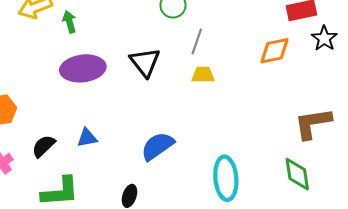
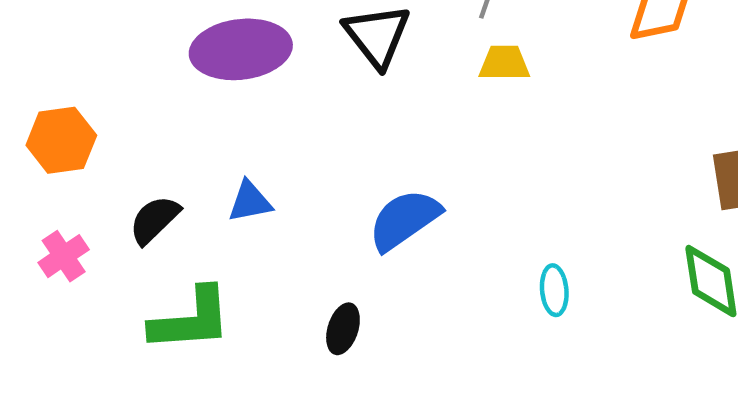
cyan ellipse: (226, 178) -> (554, 290), size x0.5

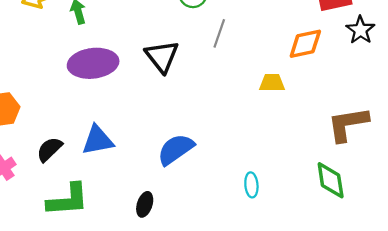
yellow trapezoid: (504, 63) -> (272, 83), moved
blue triangle: (250, 202) -> (98, 140), size x1.4

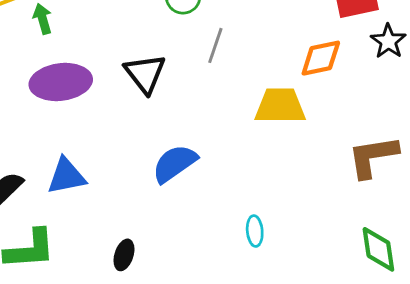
yellow trapezoid: (272, 83) -> (280, 106), size x1.6
blue semicircle: (176, 149) -> (175, 164), moved
green diamond: (331, 180) -> (378, 249), moved

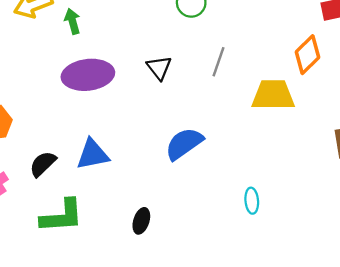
gray line: (215, 45) -> (219, 62), moved
orange diamond: (321, 58) -> (308, 55), turned -33
black triangle: (145, 74) -> (159, 68), size x0.7

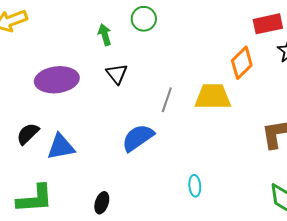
green arrow: (72, 21) -> (105, 35), moved
gray line: (219, 62) -> (167, 100), moved
black semicircle: (43, 164) -> (28, 134), moved

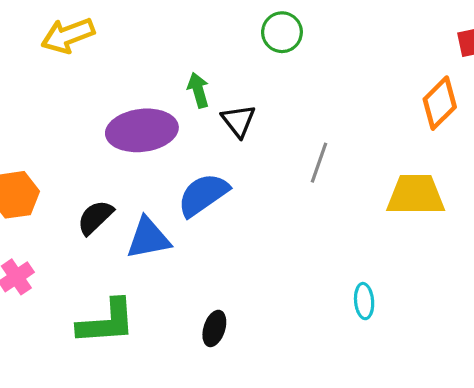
green arrow: (105, 35) -> (198, 90), moved
yellow trapezoid: (213, 97) -> (416, 195), moved
blue semicircle: (138, 138) -> (203, 195), moved

